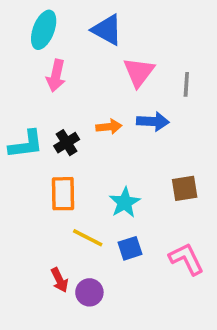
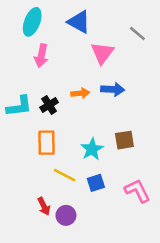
gray line: (186, 84) -> (137, 34), moved, turned -54
brown square: (185, 188) -> (124, 140), moved

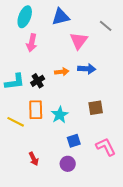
blue triangle: (79, 22) -> (61, 17), turned -42
cyan star: (92, 149) -> (60, 115), moved
yellow line: (65, 175) -> (16, 122), moved
purple circle: (66, 215) -> (68, 164), moved

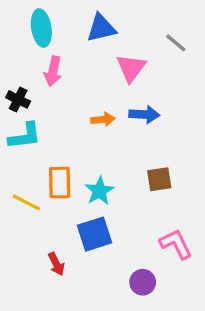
cyan ellipse: (25, 17) -> (41, 28), turned -30
black cross: (38, 81) -> (18, 99), moved, turned -32
blue square: (74, 141) -> (94, 234), moved, size x1.5
purple circle: (68, 164) -> (143, 282), moved

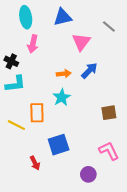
blue arrow: (144, 114) -> (89, 71), turned -48
brown square: (159, 179) -> (109, 113), moved
cyan star: (99, 191) -> (62, 97), moved

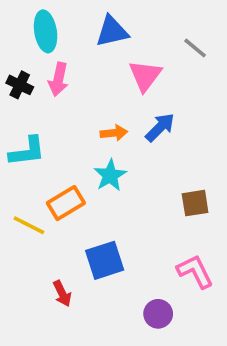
black cross: (11, 61) -> (20, 85), moved
orange rectangle: (37, 113) -> (66, 203), turned 60

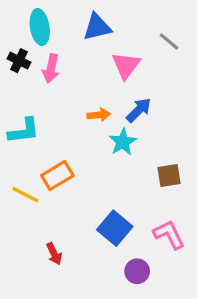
black cross: (20, 85) -> (19, 61), moved
cyan star: (110, 175) -> (123, 142), moved
blue square: (105, 260) -> (115, 228), moved, turned -32

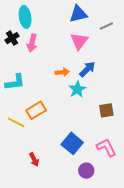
blue triangle: (97, 27) -> (78, 14), moved
gray line: (169, 41) -> (106, 26), turned -64
black cross: (19, 61) -> (12, 38), turned 32

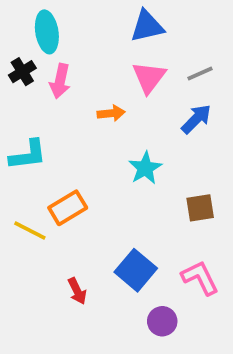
gray line: (106, 26) -> (200, 74), moved
blue arrow: (87, 69) -> (196, 119), moved
orange arrow: (62, 72) -> (111, 113), moved
red arrow: (34, 160) -> (77, 291), moved

